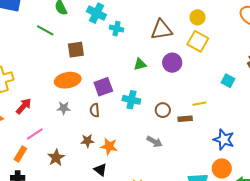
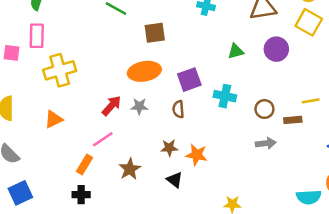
red arrow: (24, 106) -> (112, 106), moved
gray arrow: (155, 142) -> (266, 143), moved, turned -35
black triangle: (100, 170) -> (175, 180), moved

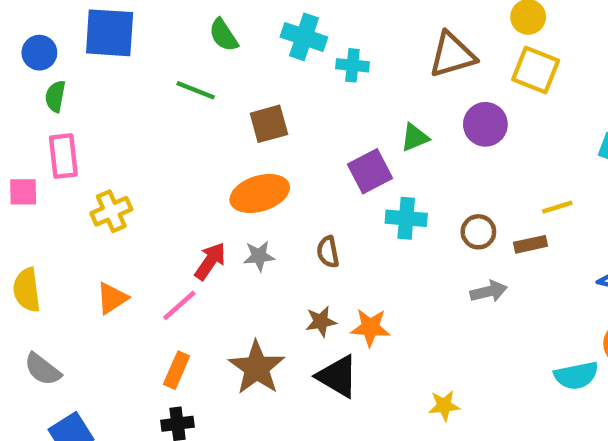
yellow cross: (60, 70) -> (111, 211), size x0.7
purple square: (189, 80) -> (370, 171), moved
pink line: (103, 139) -> (179, 305), moved
brown star: (130, 169) -> (257, 368), size x1.4
black triangle: (175, 180) -> (338, 376), size x1.5

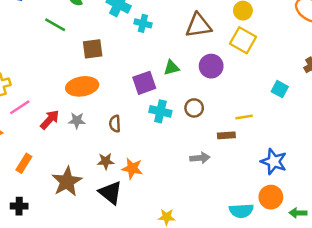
brown circle: (478, 232) -> (194, 108), moved
pink line: (179, 305) -> (20, 107), moved
orange rectangle: (177, 370) -> (24, 163), moved

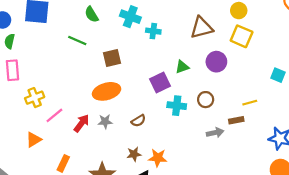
brown semicircle: (115, 124) -> (138, 121), turned -112
gray arrow: (200, 158) -> (215, 133), moved

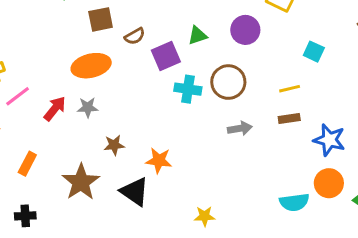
cyan square: (278, 75) -> (314, 52), moved
brown circle: (206, 100) -> (228, 82), size x1.5
brown rectangle: (236, 120) -> (289, 119), moved
brown semicircle: (138, 121) -> (135, 36), moved
brown star: (134, 154) -> (114, 145), moved

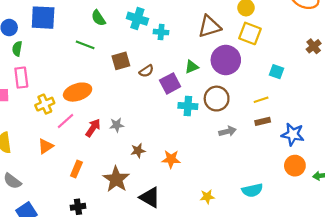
purple circle: (245, 30) -> (226, 60), size x1.4
orange ellipse: (91, 66) -> (78, 92), moved
black triangle: (135, 192) -> (150, 197), moved
cyan semicircle: (294, 202) -> (252, 190), moved

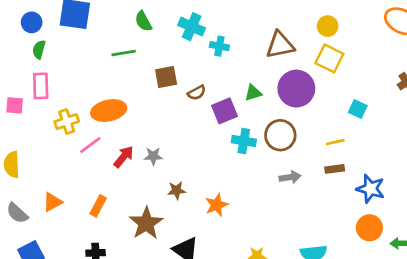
green line: (85, 45) -> (124, 53), turned -36
orange triangle: (46, 146) -> (52, 202), moved
orange star: (171, 159) -> (217, 205), turned -30

